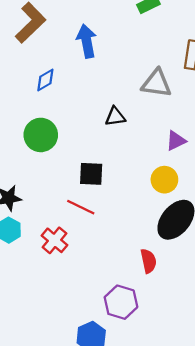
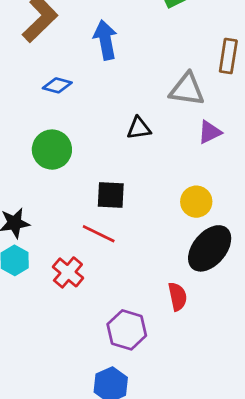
blue diamond: (45, 80) -> (57, 85), turned 45
purple triangle: (176, 141) -> (210, 132), moved
purple hexagon: (121, 302) -> (127, 330), moved

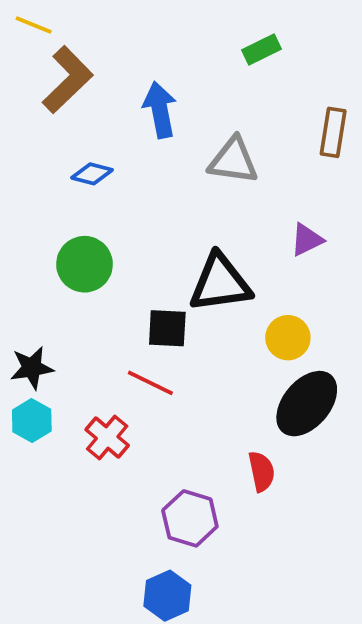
gray triangle: (187, 89) -> (233, 161), moved
black triangle: (139, 128) -> (220, 283), moved, size x1.8

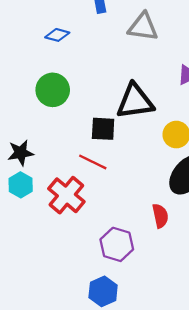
red cross: (107, 437) -> (66, 195), size x1.4

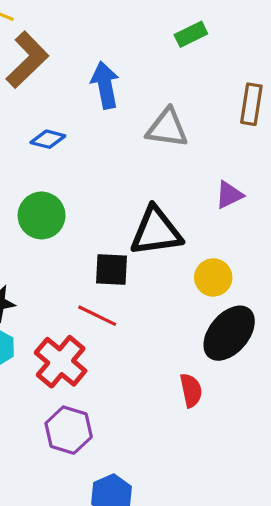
purple hexagon: (117, 244) -> (69, 430), moved

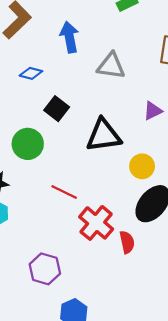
green circle: (42, 215) -> (28, 144), moved
black square: (111, 270) -> (57, 109), moved, turned 35
red cross: (61, 362) -> (96, 223), moved

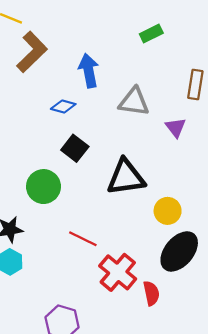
blue diamond: (31, 73) -> (63, 107), moved
purple triangle: (153, 111) -> (176, 127), moved, turned -42

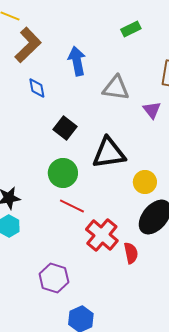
blue diamond: (63, 107) -> (37, 88), moved, turned 65
green circle: (43, 187) -> (63, 173), moved

